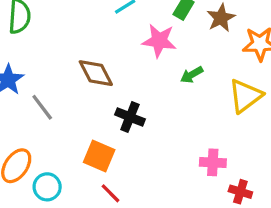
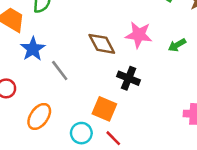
pink star: (159, 41) -> (139, 35), moved
cyan circle: (47, 187) -> (81, 133), moved

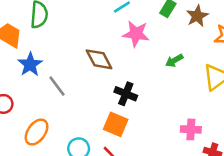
pink star: (139, 35) -> (136, 34), moved
orange square: (104, 109) -> (116, 124), moved

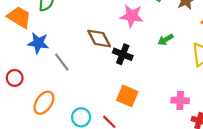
blue star: (30, 64) -> (38, 43), turned -30
black cross: (126, 94) -> (123, 54), moved
orange square: (116, 124) -> (127, 96), moved

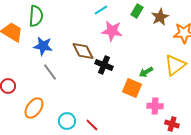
green arrow: (166, 40) -> (146, 72), moved
blue star: (38, 43) -> (43, 46), moved
orange square: (127, 96) -> (132, 88), moved

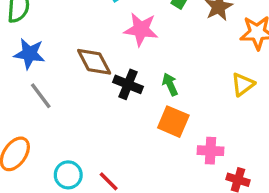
yellow triangle: (175, 65) -> (243, 84), size x0.7
green arrow: (146, 72) -> (170, 84), moved, turned 96

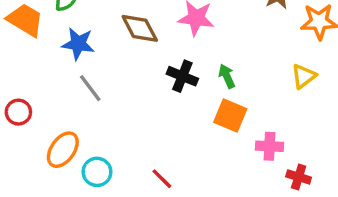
brown diamond: (94, 62) -> (140, 28), moved
cyan circle: (68, 175) -> (97, 172), moved

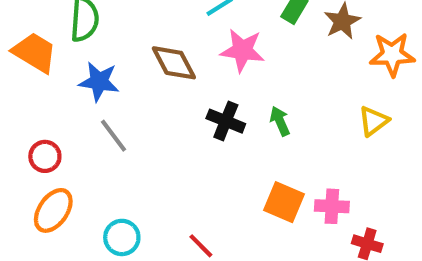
red circle: (18, 112) -> (45, 156), moved
orange square: (230, 115) -> (284, 202), moved
orange ellipse: (63, 150) -> (53, 210), moved

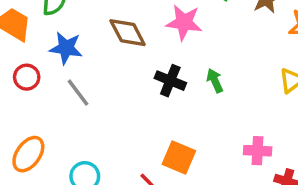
red circle: (45, 156) -> (27, 77), moved
orange square: (284, 202) -> (179, 158), moved

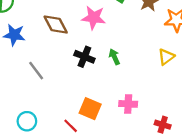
gray line: (78, 93) -> (36, 71), moved
pink cross: (258, 151) -> (128, 104), moved

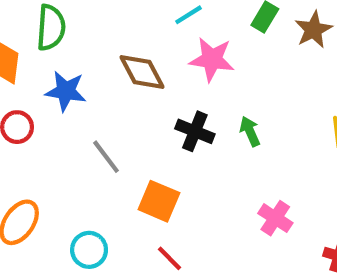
pink cross: (128, 104) -> (275, 218), turned 30
orange square: (90, 109) -> (159, 201), moved

